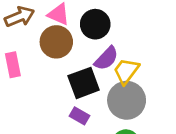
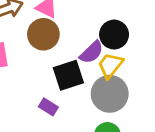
black circle: (95, 24) -> (114, 35), moved
purple rectangle: (80, 116) -> (48, 107), moved

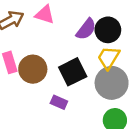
brown circle: (43, 34) -> (33, 69), moved
purple semicircle: (92, 52) -> (86, 29), moved

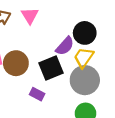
pink triangle: (45, 15) -> (30, 16), turned 36
purple semicircle: (86, 29) -> (65, 46), moved

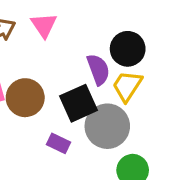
purple semicircle: (65, 46) -> (98, 69), turned -60
gray circle: (85, 80) -> (107, 126), moved

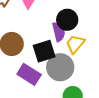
black circle: (128, 49) -> (67, 20), moved
purple rectangle: (59, 143) -> (29, 74), size x1.6

